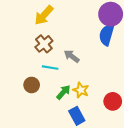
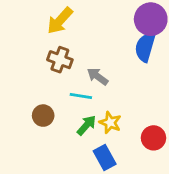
brown cross: (44, 44) -> (60, 60), turned -30
cyan line: (50, 68) -> (81, 96), moved

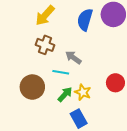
blue semicircle: (145, 47) -> (85, 20), moved
brown circle: (43, 116) -> (32, 87), size x1.5
red circle: (153, 138) -> (115, 83), moved

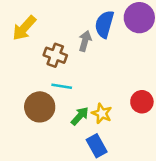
yellow arrow: (45, 15) -> (24, 28), moved
gray arrow: (73, 58) -> (85, 41), moved, turned 70
cyan line: (61, 72) -> (62, 86), moved

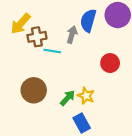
brown cross: (55, 55) -> (37, 37), moved, turned -30
cyan line: (62, 86) -> (52, 51), moved
red circle: (142, 102) -> (110, 63), moved

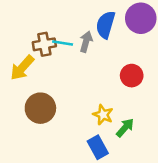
yellow arrow: (21, 24) -> (22, 68), moved
cyan line: (52, 51) -> (63, 43), moved
green arrow: (68, 98) -> (125, 128), moved

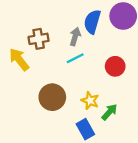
cyan line: (63, 43) -> (75, 58), moved, turned -36
yellow arrow: (22, 68) -> (19, 59), turned 100
brown circle: (40, 108) -> (52, 97), moved

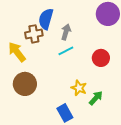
blue semicircle: (92, 22) -> (46, 19), moved
brown circle: (52, 97) -> (25, 84), moved
blue rectangle: (85, 129) -> (65, 113), moved

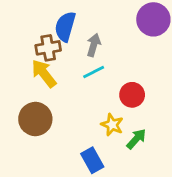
yellow arrow: (17, 52) -> (44, 73), moved
red circle: (101, 58) -> (132, 95), moved

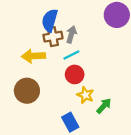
brown cross: (48, 48) -> (53, 37), moved
yellow arrow: (44, 73) -> (33, 56), turned -55
red circle: (132, 95) -> (75, 74), moved

